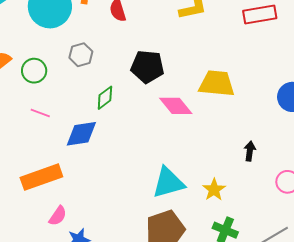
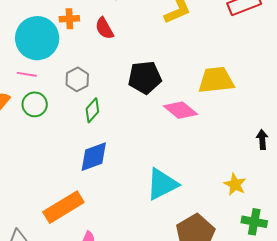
green diamond: (105, 98) -> (92, 110), moved
pink line: (40, 113) -> (27, 74), moved
cyan triangle: (168, 183) -> (162, 184), moved

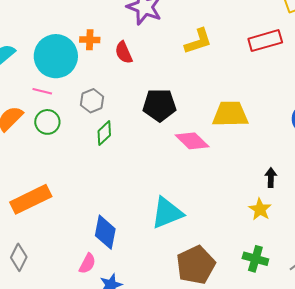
blue diamond: (94, 157) -> (105, 232), moved, turned -64
yellow star: (235, 184) -> (260, 209), moved
orange rectangle: (63, 207) -> (31, 199), moved

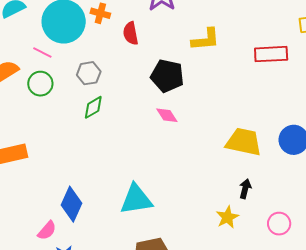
black pentagon: (159, 105) -> (167, 76), moved
yellow trapezoid: (230, 114) -> (244, 142), moved
pink diamond: (192, 141) -> (167, 115), moved, size x0.7

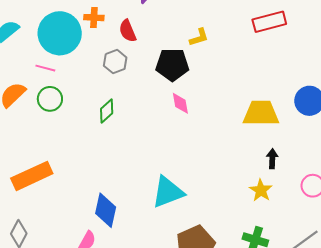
yellow L-shape: (206, 39) -> (199, 37), moved, size x0.7
gray hexagon: (89, 73) -> (115, 62), moved
pink diamond: (167, 115) -> (180, 103), turned 35

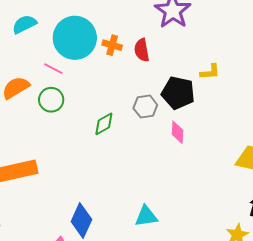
orange cross: (94, 18) -> (112, 45), moved
gray hexagon: (115, 62) -> (145, 107), moved
cyan triangle: (168, 192) -> (146, 216), size x0.7

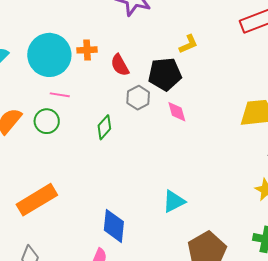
red semicircle: (142, 50) -> (120, 65), moved
pink line: (53, 69) -> (60, 95), moved

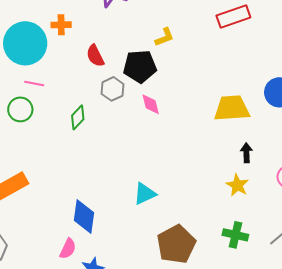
orange cross: (87, 50) -> (61, 25), moved

